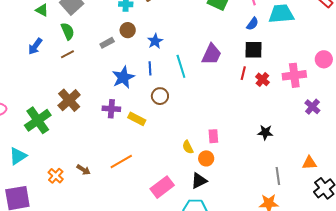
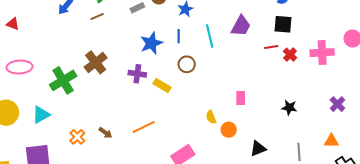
red line: (243, 73) -> (271, 47), turned 64
purple cross: (312, 107) -> (337, 104), moved
pink rectangle: (213, 136) -> (241, 98), moved
black triangle: (199, 181) -> (258, 149), moved

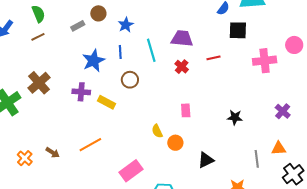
black square: (283, 24) -> (238, 30), moved
purple trapezoid: (241, 26) -> (182, 39), turned -110
red cross: (290, 55) -> (182, 67), moved
gray line: (299, 152) -> (257, 159), moved

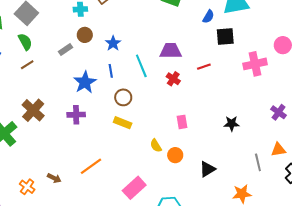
yellow rectangle: (106, 102) -> (123, 123), moved

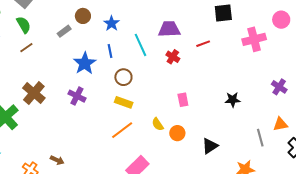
purple cross: (76, 115) -> (77, 96), turned 30
orange line: (91, 166) -> (122, 130), moved

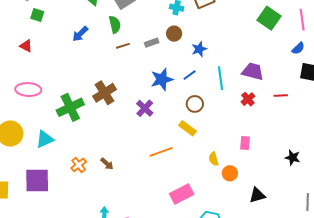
brown line: (26, 48) -> (123, 46), moved
blue line: (110, 51) -> (190, 75), turned 48
orange line: (122, 130) -> (161, 152), moved

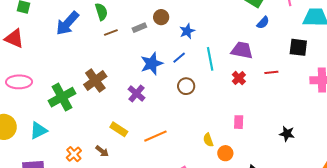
blue arrow: (80, 34) -> (67, 23), size x1.5
red triangle: (26, 46) -> (14, 38), size x1.5
blue semicircle: (298, 48) -> (263, 23), moved
yellow rectangle: (188, 128) -> (119, 129), moved

